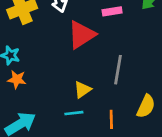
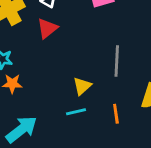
red triangle: (82, 35) -> (47, 28), moved, size x0.7

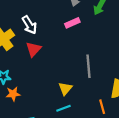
orange line: (116, 114) -> (102, 107), moved

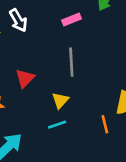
red triangle: (33, 49) -> (25, 78), moved
gray line: (88, 66) -> (71, 62), moved

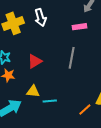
yellow triangle: (60, 100) -> (33, 91), moved, turned 40
orange line: (105, 124) -> (85, 109), turned 48

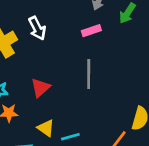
yellow triangle: (33, 91) -> (46, 128), turned 40

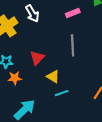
yellow triangle: (46, 128) -> (53, 77), moved

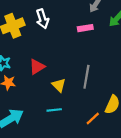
gray line: (73, 45) -> (86, 77), moved
yellow triangle: (53, 77) -> (59, 85), moved

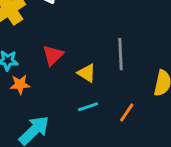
orange line: (93, 119) -> (127, 112), moved

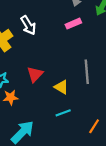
orange line: (127, 112) -> (94, 126), moved

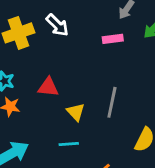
white arrow: (28, 25) -> (57, 25), turned -30
red triangle: (35, 74) -> (48, 87), turned 36

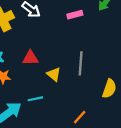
cyan line: (69, 144) -> (35, 99), moved

